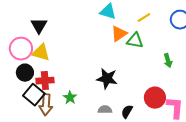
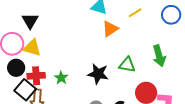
green triangle: (135, 41) -> (127, 65), moved
green arrow: (168, 61) -> (159, 56), size x1.5
green star: (70, 98) -> (61, 78), moved

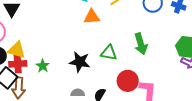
orange triangle: (110, 29) -> (92, 17), turned 30
yellow triangle: (32, 48) -> (17, 50), moved

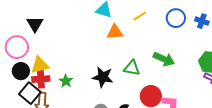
green arrow: (141, 44) -> (164, 59), turned -50
yellow triangle: (17, 50) -> (40, 65), turned -30

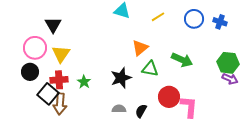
orange triangle: (115, 32) -> (140, 48), moved, turned -36
yellow triangle: (40, 65) -> (61, 54), moved, turned -42
black circle: (21, 71) -> (30, 72), moved
black star: (103, 77) -> (121, 78), turned -30

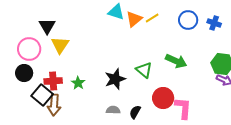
orange triangle: (140, 48) -> (134, 19), moved
yellow triangle: (61, 54) -> (60, 45), moved
green triangle: (150, 69) -> (144, 70), turned 30

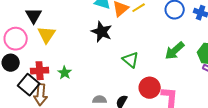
green arrow: (176, 61) -> (175, 51), moved, turned 115
black star: (115, 79) -> (102, 32), moved, turned -30

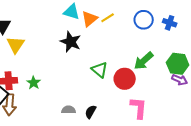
red circle: (150, 88) -> (125, 79), moved

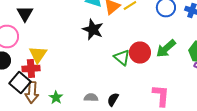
yellow triangle: (16, 45) -> (38, 54), moved
red circle: (125, 79) -> (140, 52), moved
green star: (34, 83) -> (56, 98), moved

